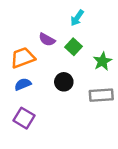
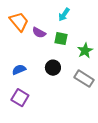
green square: (73, 47) -> (61, 39), turned -32
orange trapezoid: (23, 58) -> (19, 22), moved, turned 70
gray rectangle: (101, 95) -> (84, 79), turned 36

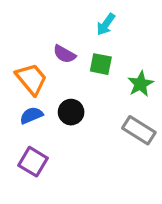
orange trapezoid: (19, 22) -> (31, 79), moved
black circle: (53, 68) -> (71, 112), moved

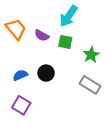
cyan arrow: (106, 24) -> (69, 16), size x1.5
orange trapezoid: (31, 79) -> (16, 29), moved

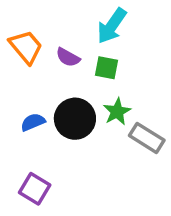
green star: (91, 55) -> (117, 112), moved
black circle: (46, 73) -> (75, 119), size x1.5
purple square: (21, 105) -> (35, 189), moved

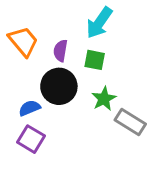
purple semicircle: (68, 57) -> (60, 51), turned 70
black circle: (75, 119) -> (59, 86), moved
purple square: (35, 189) -> (31, 139), moved

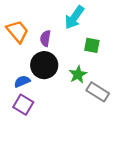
green square: (95, 60) -> (92, 45), moved

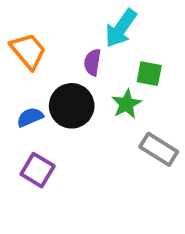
purple semicircle: (45, 38) -> (92, 62), moved
green star: (78, 74) -> (127, 104), moved
blue semicircle: (22, 81) -> (30, 117), moved

